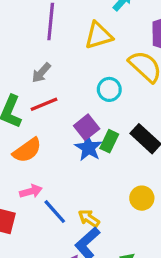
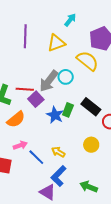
gray arrow: (41, 73) -> (49, 81), moved, size x1.6
red line: (44, 104) -> (25, 89), turned 30
purple square: (87, 127) -> (36, 99), moved
yellow arrow: (89, 218) -> (58, 152), moved

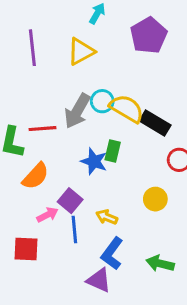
yellow semicircle: (87, 61) -> (127, 109), moved
purple square: (36, 99) -> (70, 201), moved
black rectangle: (91, 107) -> (155, 123), moved
blue line: (36, 157) -> (74, 229), turned 48

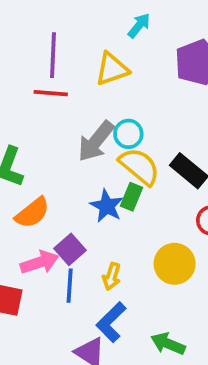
yellow semicircle: (127, 109) -> (139, 166), moved
red line: (43, 129) -> (51, 93), moved
yellow circle: (155, 199) -> (175, 264), size x1.4
pink arrow: (47, 215) -> (39, 262), size x1.4
yellow arrow: (107, 217) -> (112, 276), turned -105

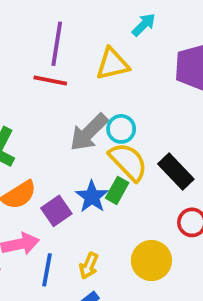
purple square: (70, 249) -> (56, 211), moved

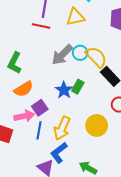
yellow semicircle: (128, 162) -> (96, 57), moved
purple square: (56, 211) -> (40, 108), moved
yellow arrow: (89, 266) -> (62, 128), size x1.6

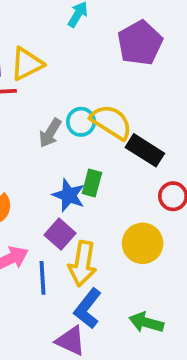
yellow triangle: (75, 17) -> (27, 64), moved
gray arrow: (62, 55) -> (50, 133), size x0.7
purple square: (40, 108) -> (60, 234), moved

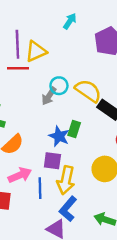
cyan circle: (81, 122) -> (59, 86), moved
purple square: (60, 234) -> (52, 161), turned -36

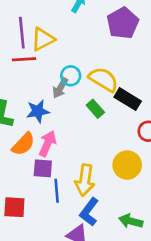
green rectangle: (74, 129) -> (95, 109), moved, turned -56
blue star: (59, 136) -> (38, 111), moved, turned -30
purple square: (52, 161) -> (43, 168), moved
pink arrow: (20, 175) -> (48, 144), moved, turned -40

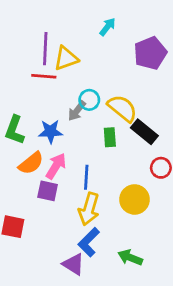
green rectangle: (95, 109) -> (110, 137), turned 30
blue line: (57, 191) -> (86, 177), moved

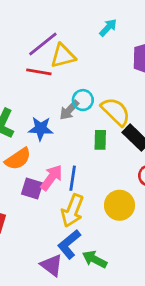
purple line: (45, 49) -> (43, 44), turned 44
pink arrow: (56, 166) -> (51, 178), moved
green arrow: (130, 257) -> (95, 259), moved

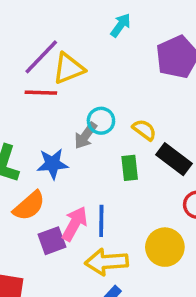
yellow semicircle: (116, 112) -> (144, 130), size x0.6
purple square: (32, 188) -> (52, 241), turned -30
yellow arrow: (72, 211) -> (106, 262), turned 72

